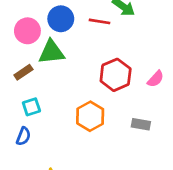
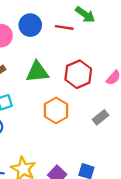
green triangle: (51, 52) -> (37, 72), moved
gray rectangle: (141, 124) -> (100, 117), turned -49

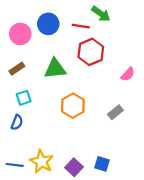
red hexagon: (78, 74) -> (91, 52), moved

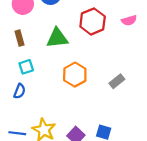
brown rectangle: (17, 69) -> (20, 38), turned -72
pink semicircle: (128, 74) -> (129, 20), moved, turned 32

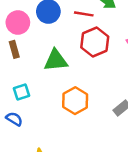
brown rectangle: (20, 38) -> (14, 49), moved
blue semicircle: (20, 91) -> (14, 119), turned -80

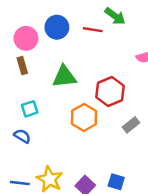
red hexagon: (95, 42) -> (110, 91), moved

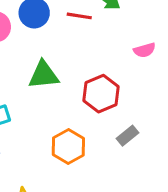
orange hexagon: (84, 117) -> (68, 146), moved

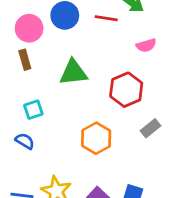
pink semicircle: (145, 50) -> (146, 45), moved

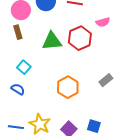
red hexagon: (126, 90) -> (80, 38), moved
cyan square: (33, 110) -> (24, 67), turned -32

